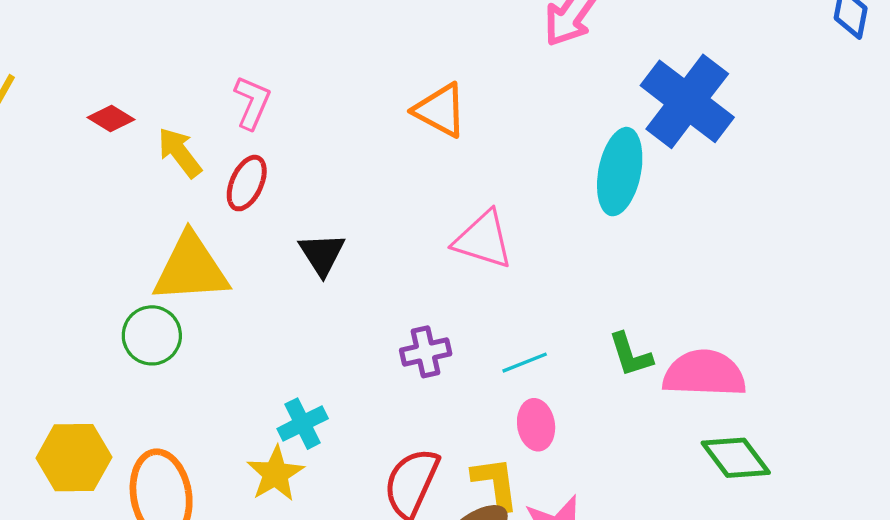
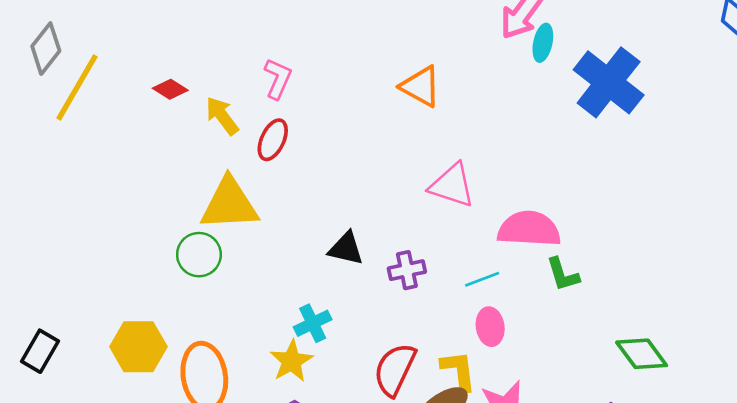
cyan ellipse: (620, 172) -> (543, 43), moved, size x0.6
black triangle: (322, 254) -> (346, 248), moved, turned -45
pink semicircle: (704, 374) -> (529, 229), moved

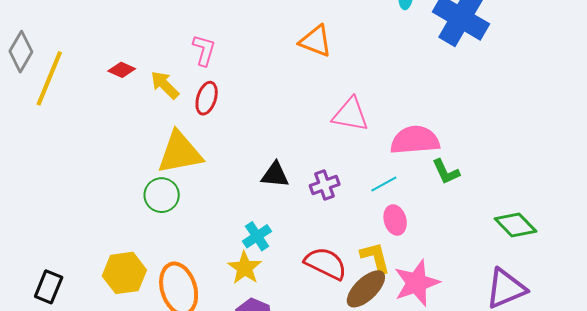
red semicircle: (395, 370) -> (326, 263), turned 99

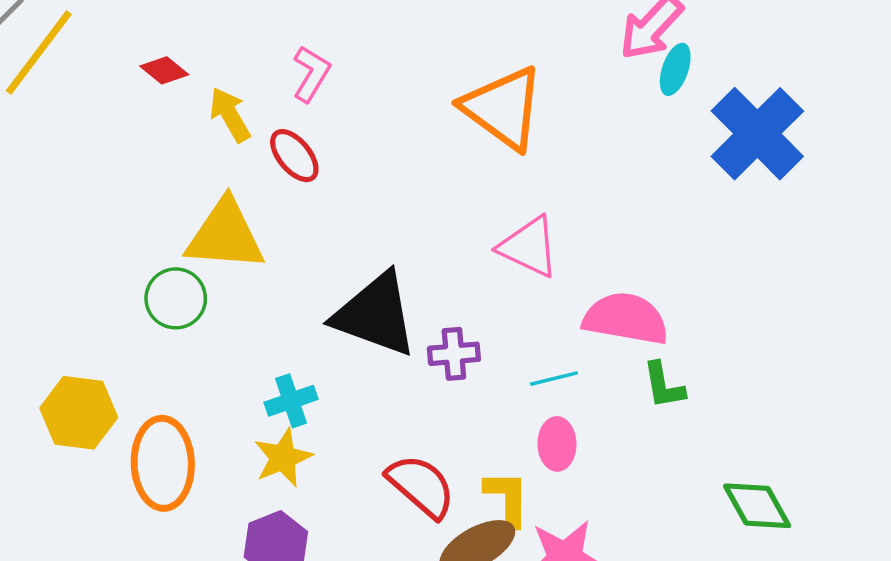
orange triangle: (316, 41) -> (503, 108), size x1.5
red ellipse: (207, 98) -> (294, 156), turned -72
black triangle: (275, 175) -> (375, 315), size x1.8
cyan cross: (257, 236) -> (291, 401), moved

